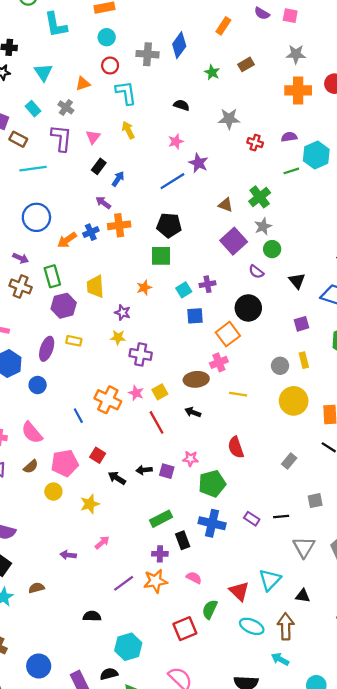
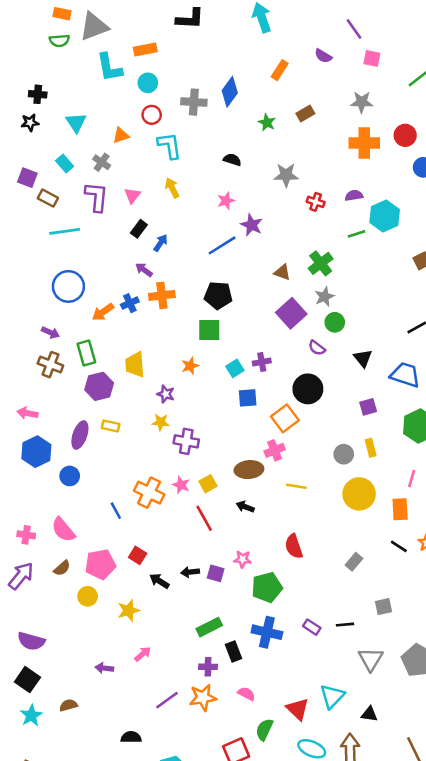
pink square: (290, 16) -> (372, 58), moved
cyan L-shape: (56, 25) -> (109, 67), moved

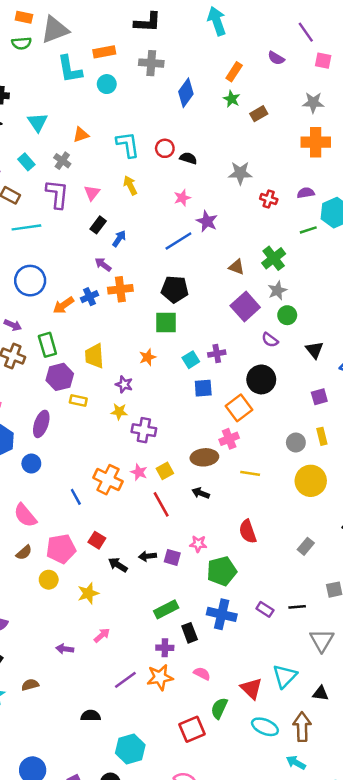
gray cross: (194, 102) -> (151, 63), moved
red circle: (152, 115) -> (165, 148), moved
green star: (267, 123) -> (232, 99), moved
yellow rectangle: (111, 426) -> (78, 400), moved

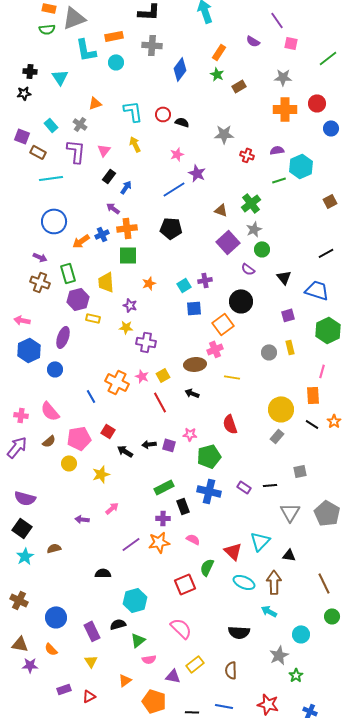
cyan triangle: (38, 122) -> (60, 77), moved
green square: (166, 323) -> (128, 255), moved
yellow circle: (311, 481) -> (281, 409), moved

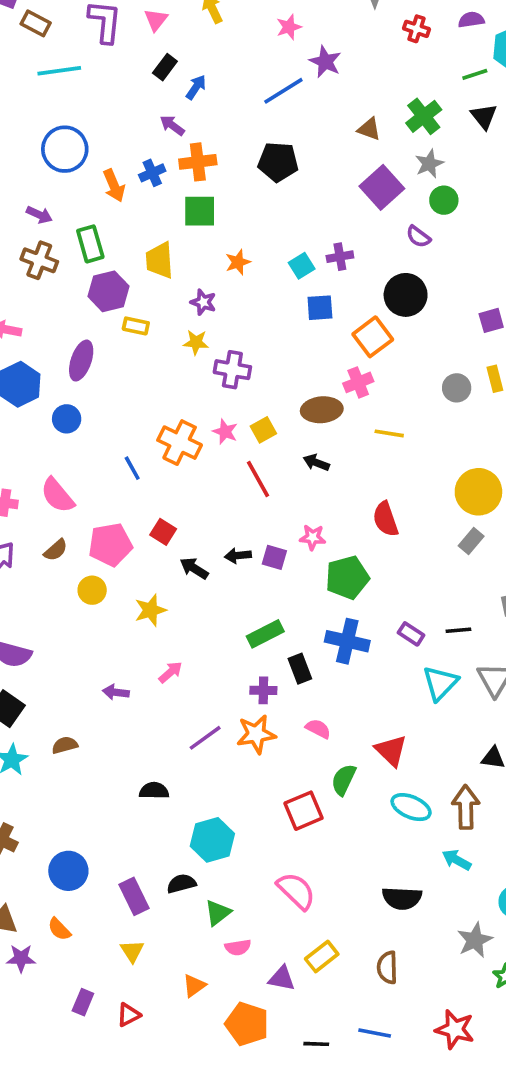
orange arrow: (81, 241) -> (114, 186), turned -78
black triangle: (284, 277) -> (484, 116), moved
cyan triangle: (260, 541) -> (440, 683), moved
purple rectangle: (64, 689) -> (83, 1002), turned -48

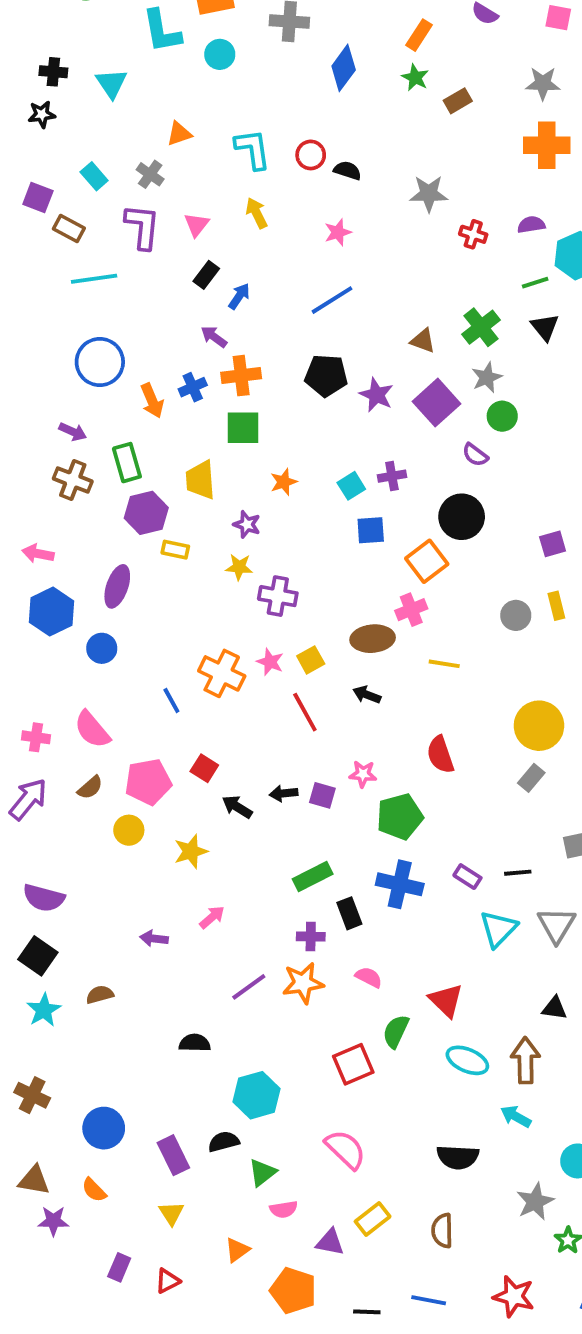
purple star: (325, 62) -> (376, 395), moved

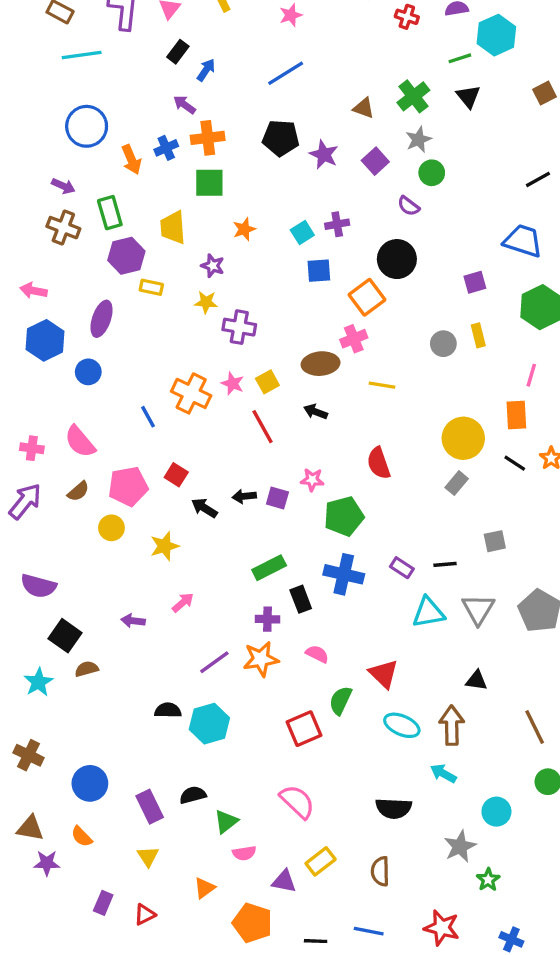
purple square: (436, 403) -> (375, 161), size x0.7
cyan triangle: (498, 929) -> (428, 612), turned 36
black square: (38, 956) -> (65, 636), moved
cyan hexagon: (257, 1095) -> (209, 724), moved

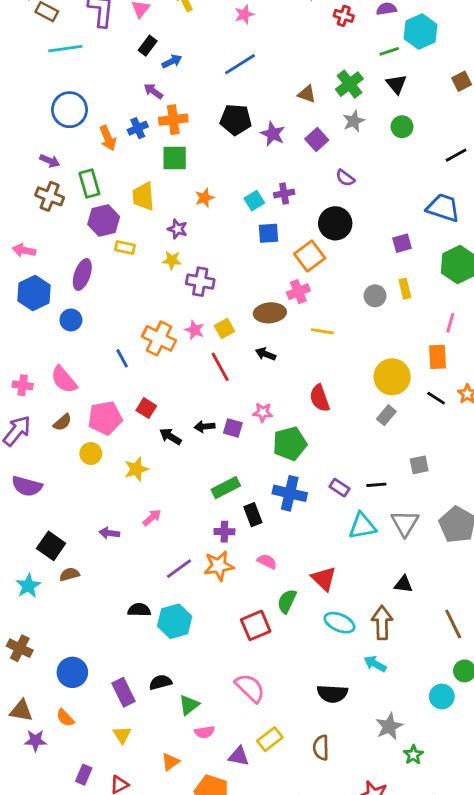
blue arrow: (206, 70) -> (172, 61), turned 30
green circle: (432, 173) -> (402, 127), moved
purple semicircle: (38, 586) -> (27, 486), moved
cyan circle: (496, 812) -> (442, 696), moved

